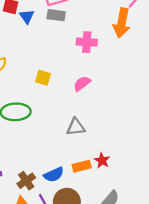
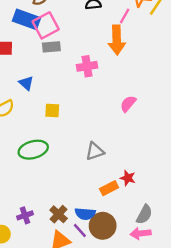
blue triangle: (27, 16) -> (26, 83), moved
pink semicircle: (82, 84) -> (128, 104), moved
blue semicircle: (54, 175) -> (85, 214), moved, turned 42

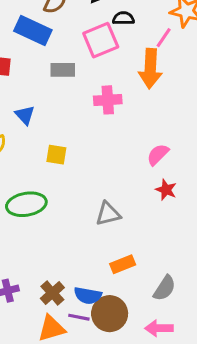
pink square: (46, 25) -> (101, 40), moved
red star: (128, 178) -> (166, 190), moved
gray semicircle: (144, 214) -> (165, 288), moved
purple line: (80, 230) -> (79, 317), turned -42

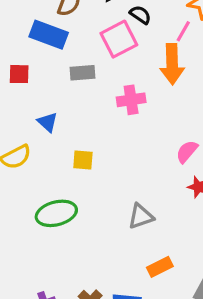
black semicircle: (123, 18) -> (140, 15), turned 40

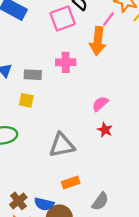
gray rectangle: (82, 73) -> (33, 75), moved
gray triangle: (141, 216) -> (62, 145), size x1.4

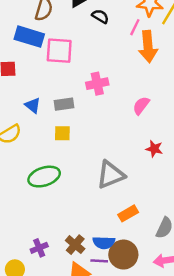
pink square: (63, 19) -> (59, 51), moved, turned 35
orange arrow: (98, 41) -> (148, 47), moved
pink semicircle: (100, 104) -> (141, 106), moved

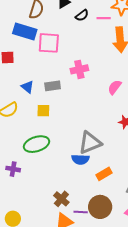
black semicircle: (100, 16) -> (82, 15), turned 112
pink line: (135, 27) -> (104, 18), moved, turned 64
yellow square: (62, 133) -> (43, 111), moved
blue semicircle: (104, 243) -> (80, 159), moved
purple cross: (39, 248) -> (13, 169), moved, turned 32

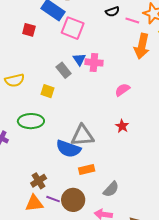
gray rectangle: (53, 86) -> (64, 70), turned 42
blue triangle: (27, 87) -> (79, 59), moved
blue semicircle: (80, 159) -> (68, 149), size x1.4

